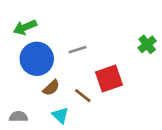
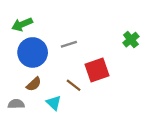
brown semicircle: (51, 88) -> (34, 84), moved

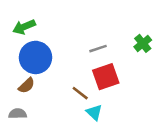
gray line: (69, 44) -> (98, 49), moved
brown semicircle: (34, 84) -> (27, 86), moved
cyan triangle: (54, 103) -> (94, 112), moved

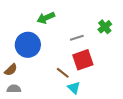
green arrow: (24, 27) -> (46, 18), moved
green cross: (143, 43) -> (105, 27), moved
brown semicircle: (27, 86) -> (11, 70), moved

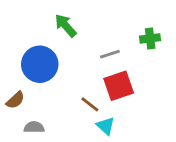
green arrow: (46, 18) -> (66, 26), turned 72
green cross: (105, 27) -> (150, 38), turned 32
gray semicircle: (14, 89) -> (34, 127), moved

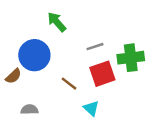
green cross: (150, 38) -> (131, 58), moved, size x1.5
brown semicircle: (15, 100) -> (13, 76), moved
brown line: (90, 104) -> (69, 84), moved

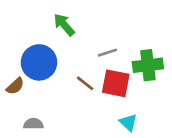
red square: (102, 74) -> (116, 83), turned 30
brown line: (69, 84) -> (85, 83), moved
cyan triangle: (91, 108) -> (128, 122), moved

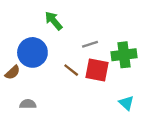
cyan triangle: (128, 122) -> (126, 103), moved

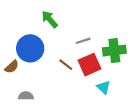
red square: (97, 70) -> (90, 65), turned -35
cyan triangle: (126, 103) -> (104, 87), moved

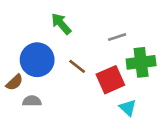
gray line: (83, 41) -> (117, 37), moved
brown line: (66, 65) -> (77, 66), moved
gray semicircle: (26, 96) -> (32, 101), moved

